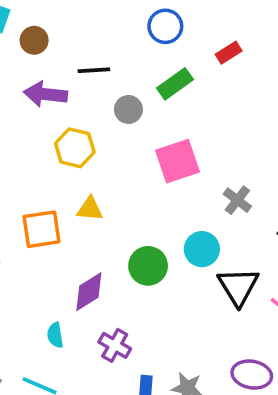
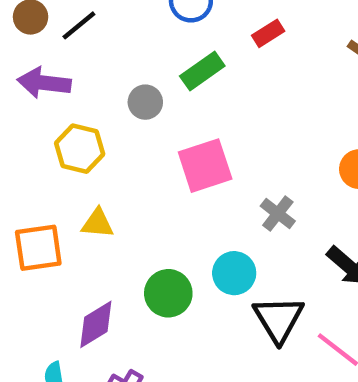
black line: (94, 70) -> (79, 25), moved, turned -36

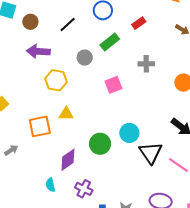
black line: (79, 25) -> (68, 25), moved
pink square: (205, 166) -> (113, 85), size x0.7
gray cross: (278, 214) -> (146, 64), moved, turned -35

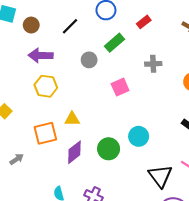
yellow hexagon: (56, 80) -> (46, 86), moved
black triangle: (151, 153) -> (160, 176), moved
purple diamond: (68, 160) -> (74, 152), moved

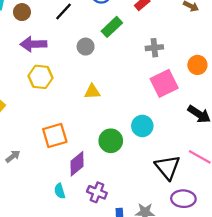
pink square: (120, 87) -> (164, 83), moved, size x1.4
yellow triangle: (72, 119) -> (92, 92), moved
orange square: (45, 133) -> (55, 136), moved
purple diamond: (74, 152) -> (77, 164), moved

